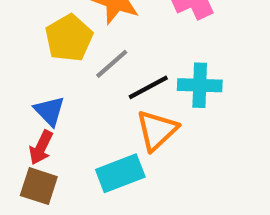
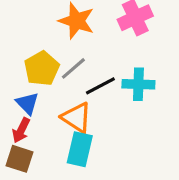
yellow pentagon: (69, 38) -> (42, 68), moved
orange triangle: (157, 130) -> (77, 118), moved, turned -44
cyan rectangle: (120, 173) -> (80, 149), turned -56

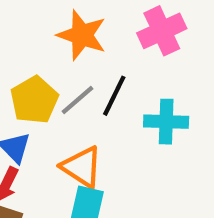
black line: (100, 86) -> (114, 96), moved, turned -36

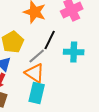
gray line: (78, 100) -> (37, 56), moved

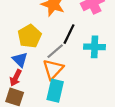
orange triangle: (35, 73) -> (53, 69), turned 40

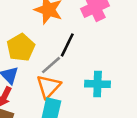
cyan cross: (95, 47) -> (98, 84), moved

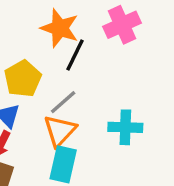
black line: (67, 45) -> (75, 55), moved

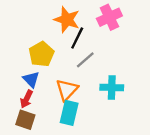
gray line: (63, 102) -> (85, 60), moved

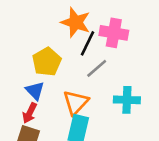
pink cross: (109, 17) -> (114, 33), moved, turned 35

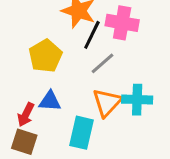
blue triangle: (35, 91) -> (50, 101), moved, turned -42
orange triangle: (76, 103) -> (107, 103), moved

